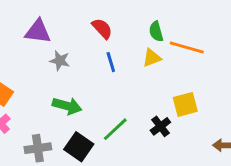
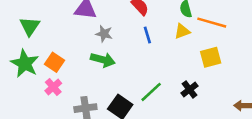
yellow square: (185, 104) -> (211, 57), moved
green arrow: (67, 106) -> (103, 60), moved

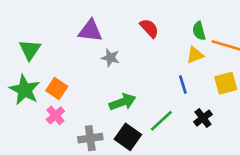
blue line: (147, 35) -> (183, 85), moved
green arrow: (103, 60) -> (122, 102), moved, turned -35

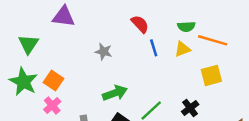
purple triangle: (90, 31) -> (63, 17), moved
green semicircle: (199, 31) -> (186, 27), turned -78
blue line: (183, 85) -> (154, 48), moved

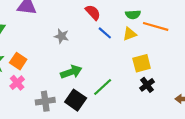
blue line: (154, 48) -> (105, 33), turned -32
yellow square: (211, 75) -> (142, 63), moved
black cross: (190, 108) -> (147, 85), moved

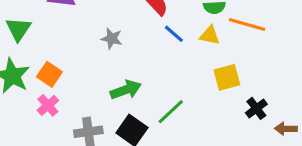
yellow triangle: (130, 34) -> (210, 35), turned 32
black cross: (147, 85) -> (256, 108), moved

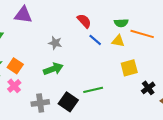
green arrow: (126, 90) -> (53, 69), moved
green line: (171, 112) -> (93, 90), turned 30

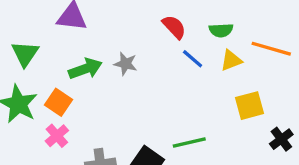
green semicircle: (121, 23) -> (221, 30), moved
yellow triangle: (118, 41) -> (231, 60), turned -32
green arrow: (53, 69) -> (85, 69), moved

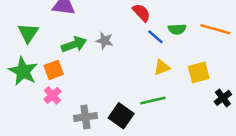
green semicircle: (221, 30) -> (177, 29), moved
yellow triangle: (231, 60) -> (162, 67), moved
orange square: (59, 102) -> (54, 70), turned 36

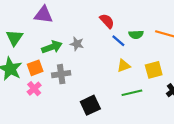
green line: (153, 100) -> (132, 93), moved
black square: (121, 116) -> (90, 105), turned 30
gray cross: (85, 117) -> (61, 74), moved

